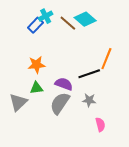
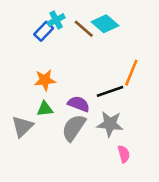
gray star: (89, 100) -> (110, 124), size x1.5

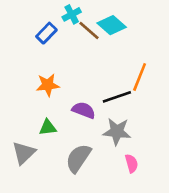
cyan cross: (56, 20) -> (72, 14), moved
green triangle: (45, 109) -> (48, 128), moved
gray triangle: (22, 126) -> (24, 153), moved
gray semicircle: (74, 128) -> (78, 158), moved

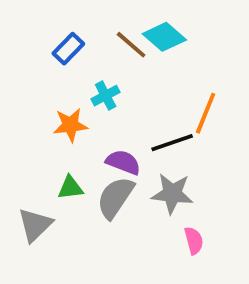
cyan cross: (72, 14) -> (106, 96), moved
gray semicircle: (78, 158) -> (115, 197), moved

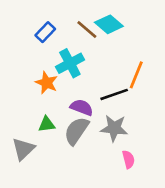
cyan cross: (106, 96) -> (70, 63), size x1.5
orange star: (70, 125) -> (47, 83), turned 30

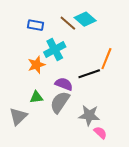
blue rectangle: (45, 32) -> (35, 25), turned 56
orange star: (47, 83) -> (36, 65), turned 30
gray star: (114, 128) -> (89, 115), moved
pink semicircle: (128, 159) -> (100, 133), moved, turned -32

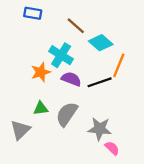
cyan diamond: (85, 19) -> (101, 43), moved
blue rectangle: (35, 25) -> (33, 13), moved
cyan cross: (55, 49) -> (61, 55), turned -30
purple semicircle: (64, 84) -> (71, 79), moved

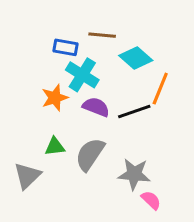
blue rectangle: (33, 13) -> (65, 47), moved
brown line: (76, 26) -> (102, 35), turned -36

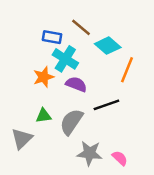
brown line: (102, 35) -> (81, 27), turned 35
black line: (134, 111) -> (106, 105), moved
gray star: (134, 174) -> (90, 153), moved

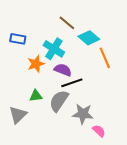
blue rectangle: (52, 37) -> (18, 39), moved
orange line: (127, 70) -> (105, 58), turned -45
black line: (106, 105) -> (72, 83), moved
gray star: (90, 153) -> (83, 114), moved

